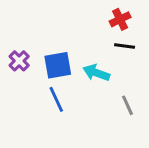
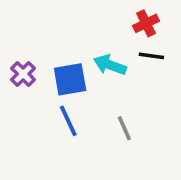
cyan arrow: (96, 73) -> (110, 65), moved
gray line: (127, 105) -> (124, 128), moved

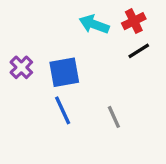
black line: (151, 56) -> (139, 51), turned -40
cyan arrow: (110, 65) -> (94, 24), moved

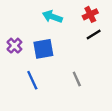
cyan arrow: (94, 24) -> (52, 17), moved
blue line: (63, 110) -> (32, 80), moved

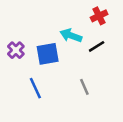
cyan arrow: (52, 17) -> (71, 35), moved
black line: (94, 34) -> (97, 46), moved

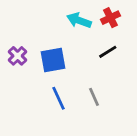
cyan arrow: (71, 35) -> (79, 20), moved
blue line: (35, 88) -> (59, 98), moved

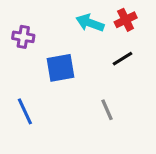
purple cross: (18, 56) -> (23, 37), moved, turned -36
blue line: (59, 98) -> (25, 111), moved

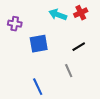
black line: (123, 59) -> (79, 47), moved
blue line: (25, 111) -> (38, 87), moved

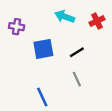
red cross: (81, 13) -> (97, 21), moved
black line: (79, 47) -> (77, 52), moved

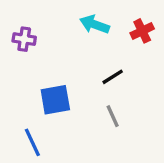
blue square: (43, 49) -> (55, 100), moved
blue line: (42, 97) -> (32, 142), moved

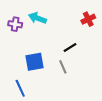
cyan arrow: (95, 24) -> (37, 18), moved
gray line: (113, 116) -> (63, 67), moved

